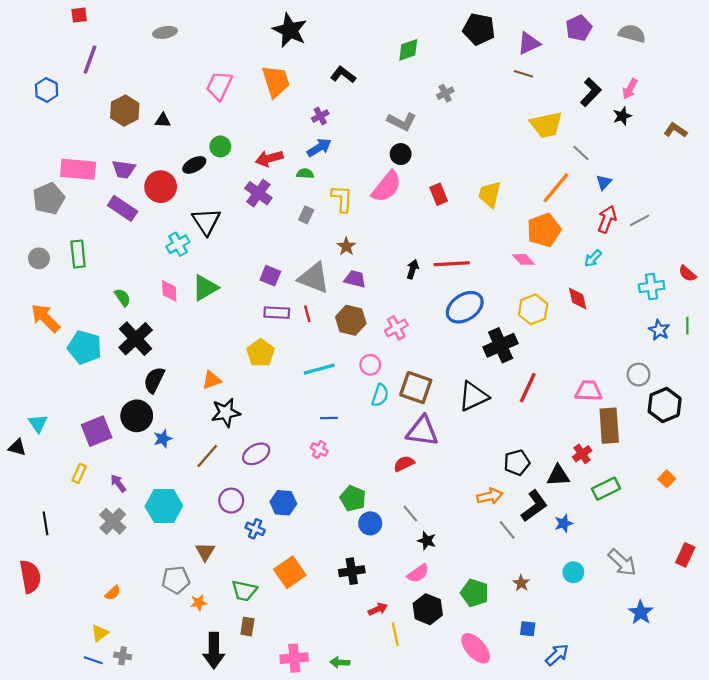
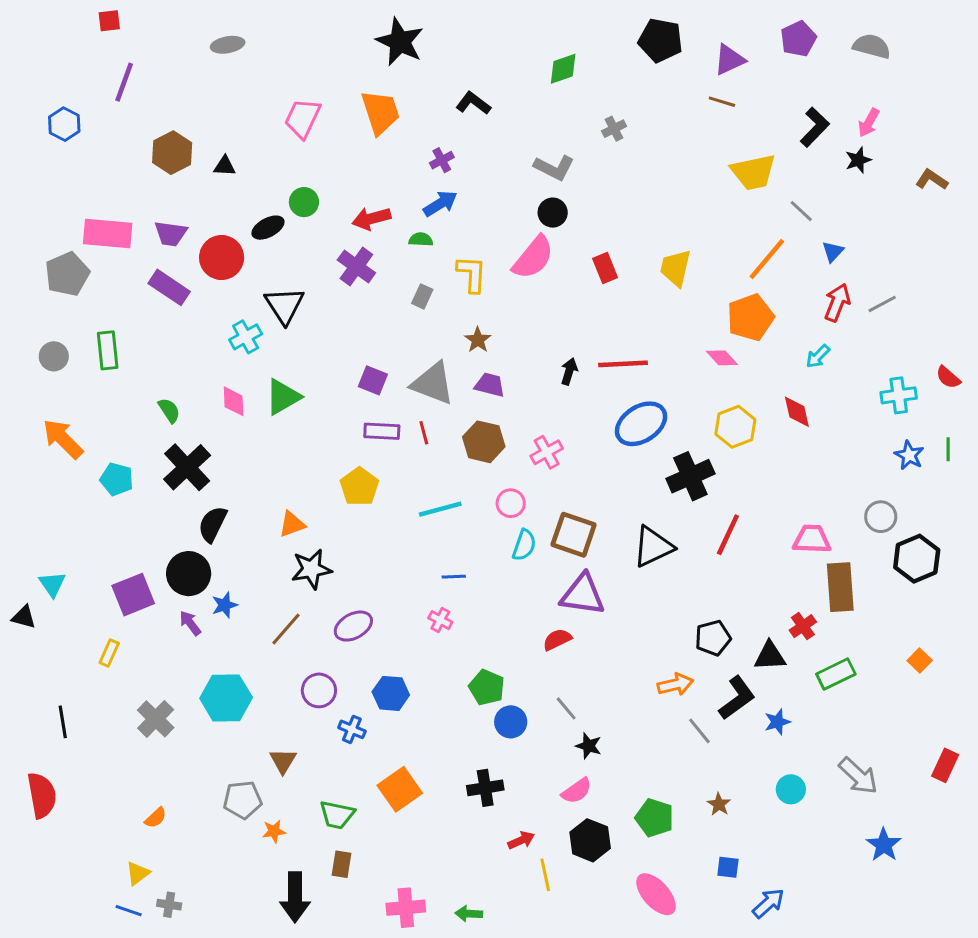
cyan pentagon: (85, 347) -> (117, 479), size x0.7
purple arrow: (118, 483) -> (190, 623), moved

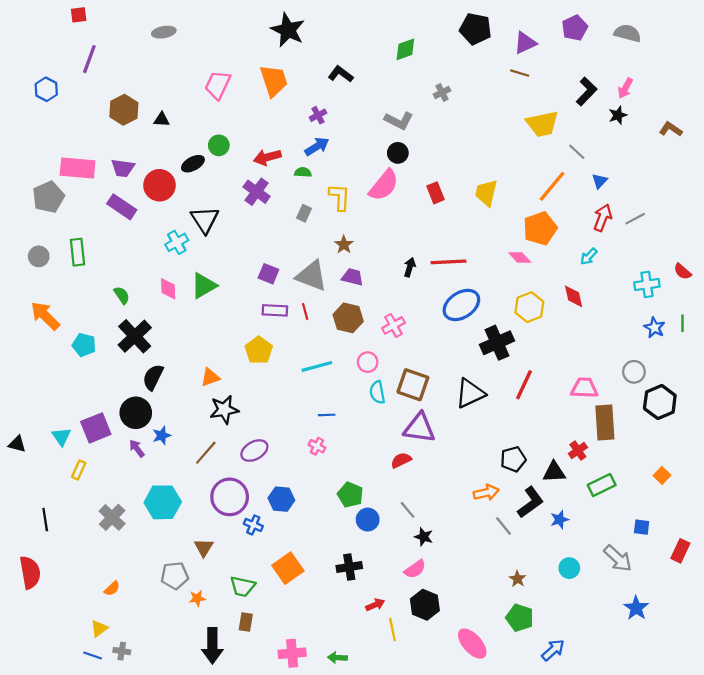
cyan semicircle: (524, 545) -> (377, 392), turned 150
cyan triangle: (52, 584) -> (61, 437), moved
purple circle: (319, 690) -> (230, 497), size x1.5
green pentagon: (655, 818) -> (520, 618), moved
blue square: (728, 867) -> (642, 527), moved

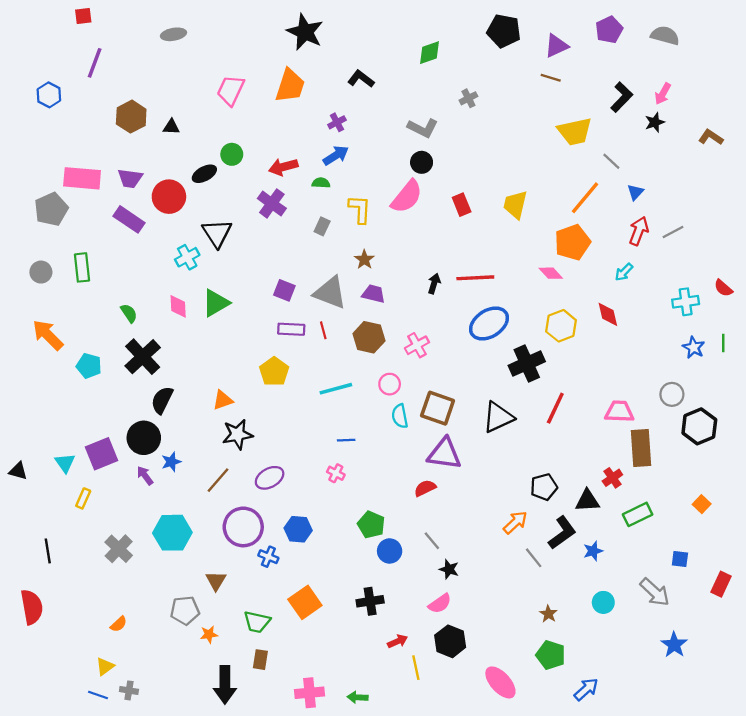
orange trapezoid: (274, 81) -> (290, 86), turned 36
orange arrow: (486, 493) -> (515, 522), turned -30

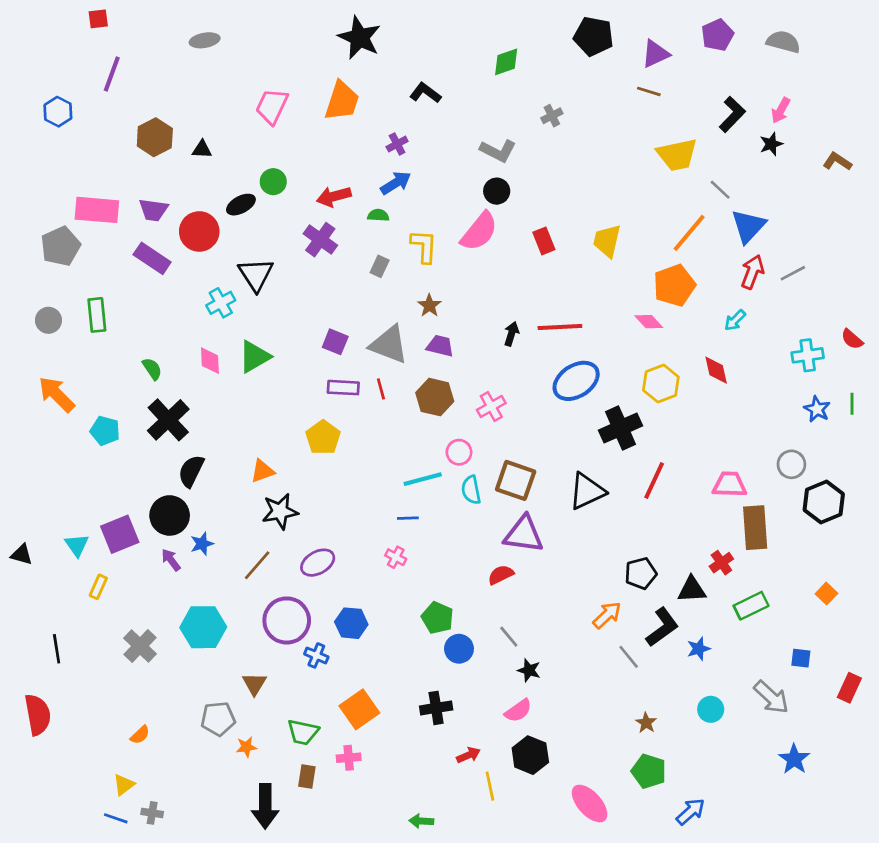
blue triangle: (635, 192) -> (748, 226), size x1.8
cyan line: (336, 389) -> (423, 479), moved
pink cross: (310, 693) -> (349, 758), moved, size x0.7

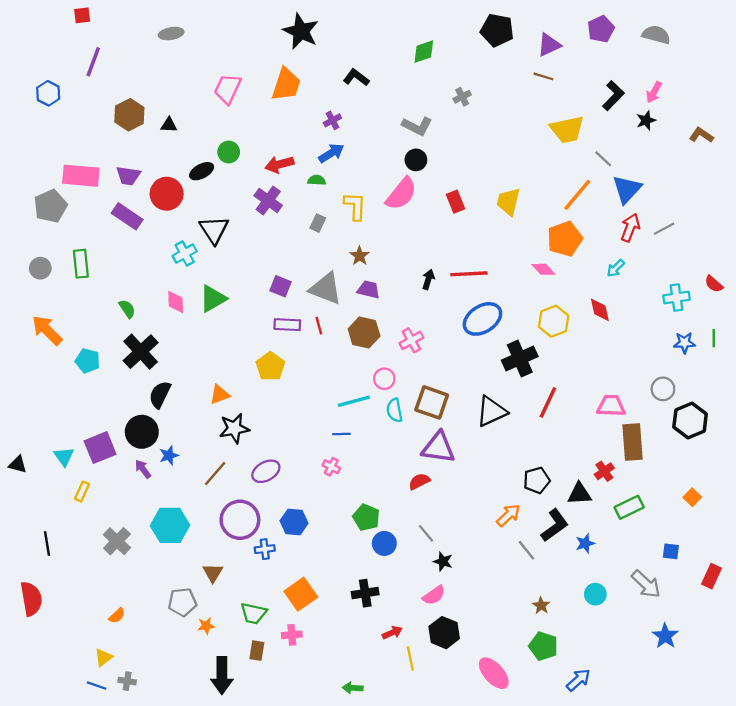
blue star: (817, 409) -> (684, 343), turned -30
blue cross: (316, 655) -> (265, 549), turned -30

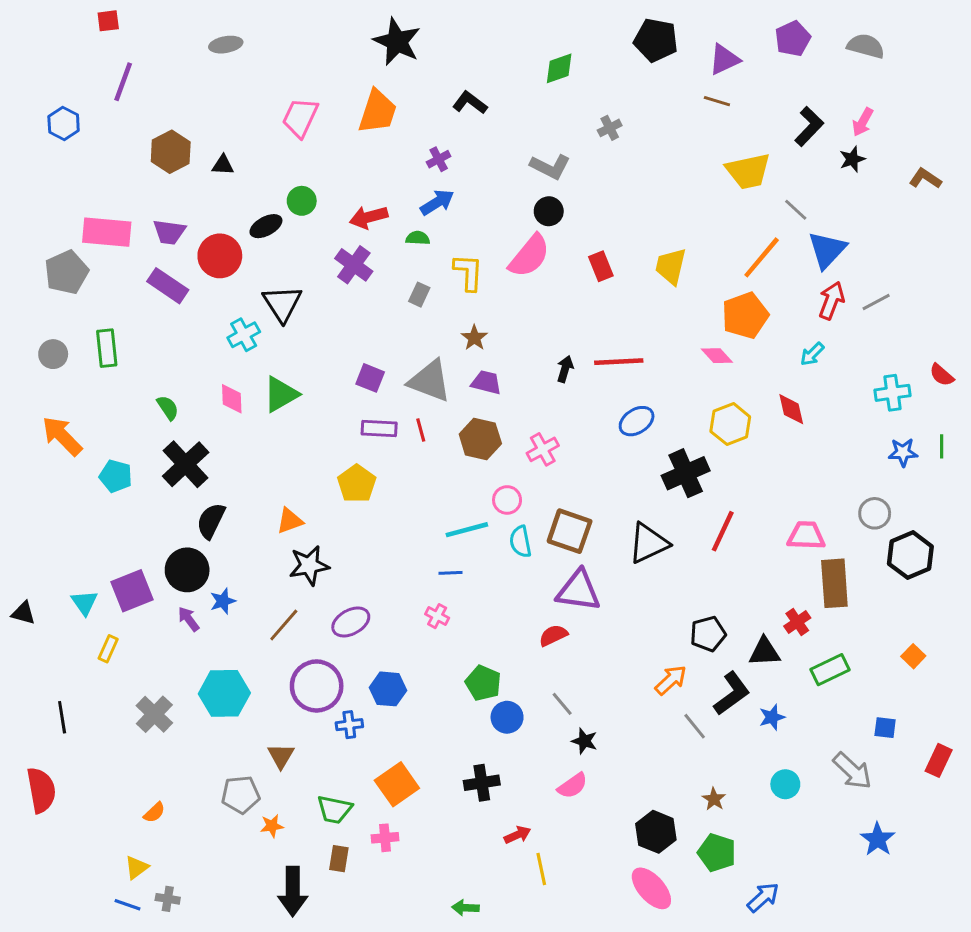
blue ellipse: (482, 319) -> (637, 421), size x0.7
black hexagon: (444, 633) -> (656, 832), moved

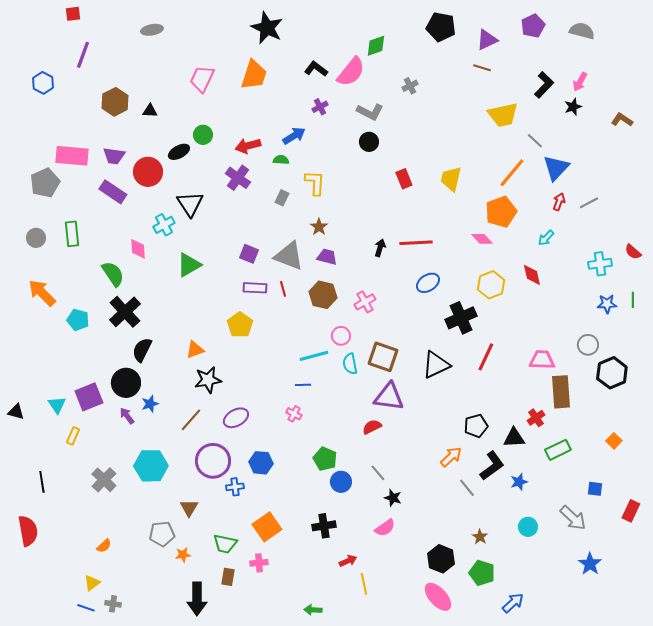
purple cross: (439, 159) -> (320, 107), moved
pink semicircle: (529, 256) -> (351, 72), moved
red arrow: (831, 301) -> (559, 202), size x0.7
pink diamond: (232, 399) -> (138, 249), moved
green semicircle: (168, 408) -> (113, 274), size x1.5

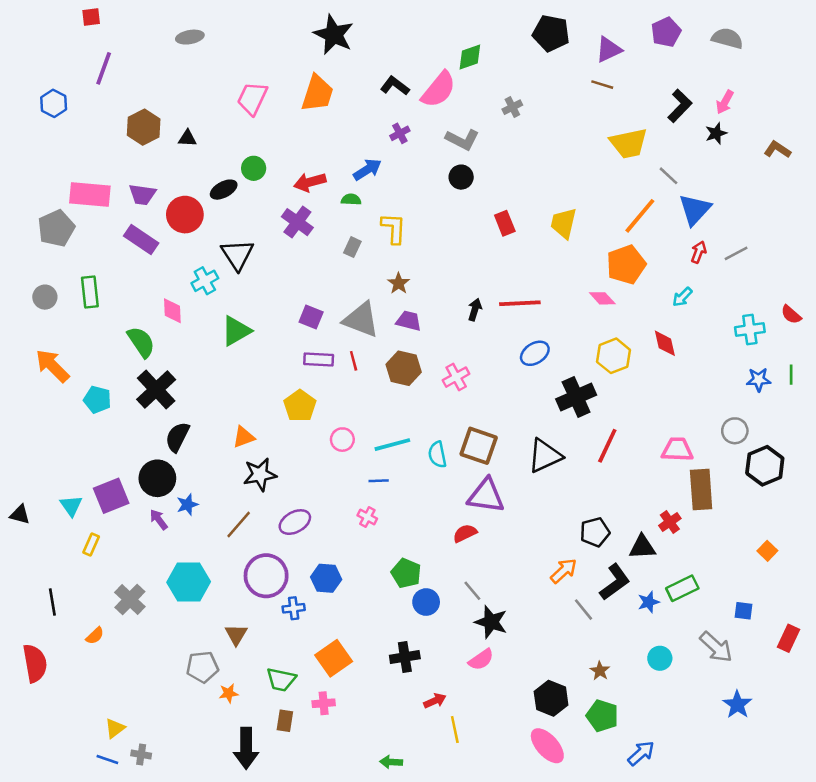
pink circle: (341, 336) -> (342, 440), moved
green rectangle: (558, 450) -> (682, 588), moved
black star: (393, 498) -> (491, 622), size x1.5
orange semicircle: (104, 546) -> (95, 636), moved

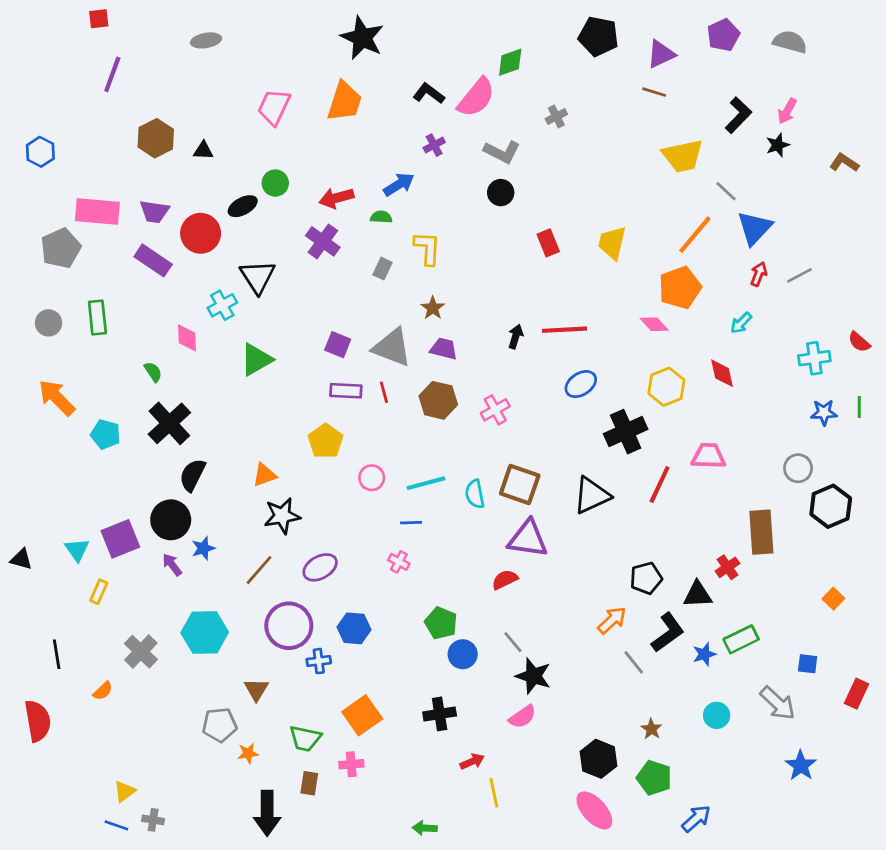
blue hexagon: (54, 103) -> (40, 152), moved
green semicircle: (141, 342) -> (153, 372), size x0.6
pink trapezoid: (677, 450) -> (708, 456), moved

